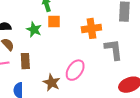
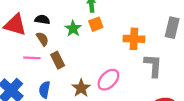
orange square: (54, 22) -> (96, 24), turned -32
brown rectangle: (25, 61) -> (58, 60), turned -35

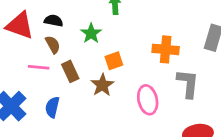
orange square: (96, 24) -> (114, 61), moved
pink ellipse: (108, 80) -> (148, 100), moved, turned -60
brown star: (81, 88) -> (102, 85), moved

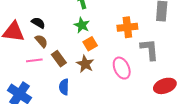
black semicircle: (54, 21) -> (38, 23), turned 32
green star: (91, 33) -> (82, 25), moved
blue semicircle: (52, 107) -> (64, 87), moved

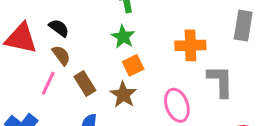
pink line: (34, 60) -> (48, 83), turned -63

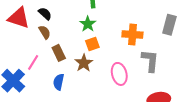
pink line: (48, 83) -> (33, 62), moved

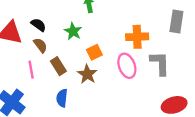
green star: (88, 24) -> (73, 31), moved
pink line: (33, 62) -> (31, 70), moved, turned -35
pink ellipse: (119, 74) -> (127, 66), moved

